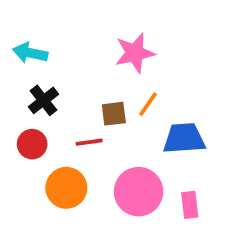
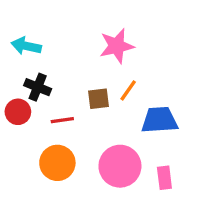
black cross: (44, 100) -> (38, 87), turned -30
red line: (89, 142) -> (62, 120), moved
red circle: (32, 144) -> (18, 112), moved

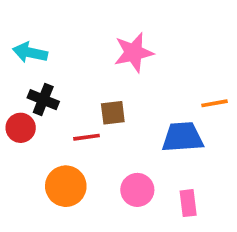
orange line: (128, 90) -> (214, 103), moved, turned 45
red line: (62, 120) -> (87, 137), moved
pink circle: (120, 166) -> (137, 190), size x0.7

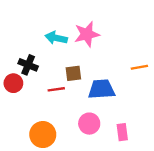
cyan arrow: (30, 53) -> (56, 38), moved
blue trapezoid: (182, 137) -> (101, 89), moved
orange circle: (66, 186) -> (43, 135), moved

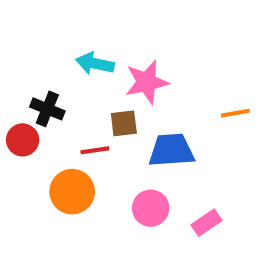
pink star: (87, 34) -> (147, 82), moved
pink rectangle: (122, 132) -> (206, 223), turned 63
orange circle: (43, 135) -> (72, 192), moved

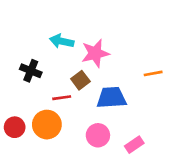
brown square: (124, 123) -> (80, 80), turned -30
red circle: (23, 140) -> (15, 127), moved

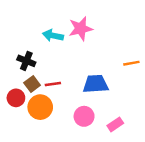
pink star: (95, 53) -> (81, 29), moved
brown square: (80, 80) -> (32, 84), moved
red circle: (15, 127) -> (16, 98), moved

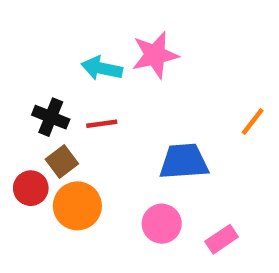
orange line: (131, 63) -> (253, 122), turned -42
red line: (53, 84) -> (102, 124), moved

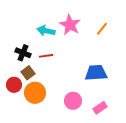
pink star: (155, 55) -> (70, 25), turned -30
orange line: (253, 122) -> (102, 29), moved
blue trapezoid: (184, 162) -> (96, 73), moved

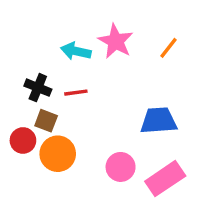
brown square: (28, 73) -> (46, 121), turned -32
pink rectangle: (100, 108) -> (165, 179), size x1.6

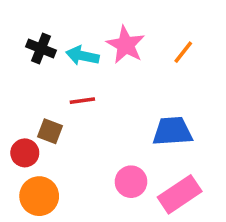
black cross: (38, 88) -> (41, 48), moved
orange circle: (58, 154) -> (39, 196), moved

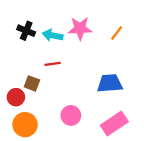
pink star: (126, 45) -> (80, 28), turned -30
pink circle: (131, 182) -> (71, 115), moved

